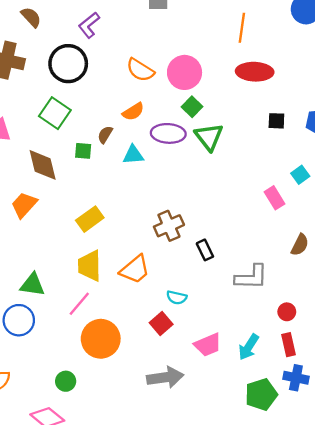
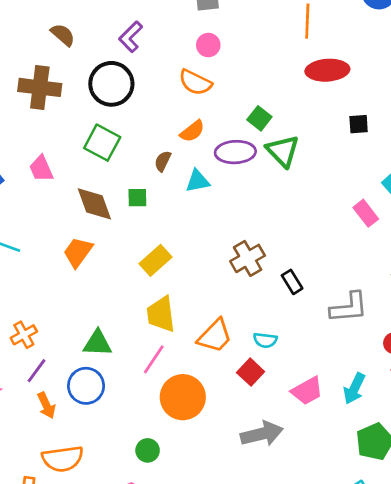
pink circle: (185, 72) -> (208, 45), moved, size x0.6
green square: (83, 151) -> (137, 198), moved
orange trapezoid: (135, 269) -> (215, 336), moved

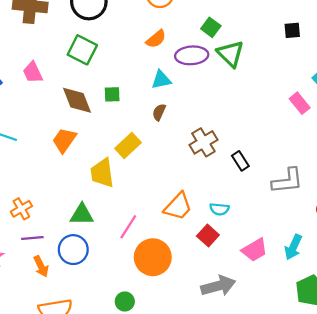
brown semicircle: (163, 161) -> (159, 112), moved
yellow trapezoid: (161, 314) -> (102, 173), moved
purple line: (37, 371) -> (32, 238), turned 50

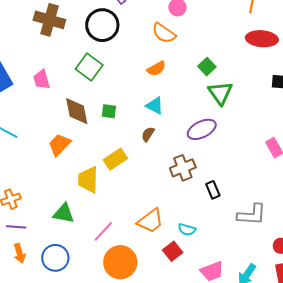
purple ellipse: (192, 55) -> (202, 129), moved, turned -32
cyan triangle: (161, 80) -> (155, 106), turned 30
blue circle: (73, 250) -> (55, 258), moved

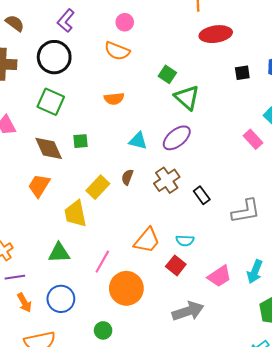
orange semicircle: (156, 69) -> (114, 99), moved, turned 36
cyan triangle: (155, 106) -> (138, 141), moved
brown semicircle: (148, 134) -> (127, 177), moved

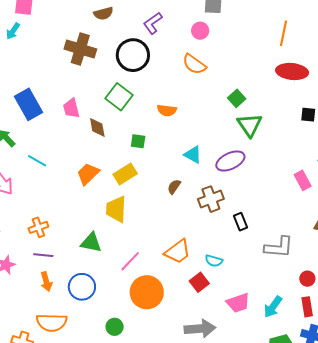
pink circle: (125, 22) -> (200, 31), moved
brown semicircle: (15, 23) -> (103, 13), turned 114
orange semicircle: (114, 99) -> (167, 110), moved
brown diamond: (49, 148) -> (97, 127), moved, size x0.7
yellow rectangle: (98, 187) -> (125, 174), moved

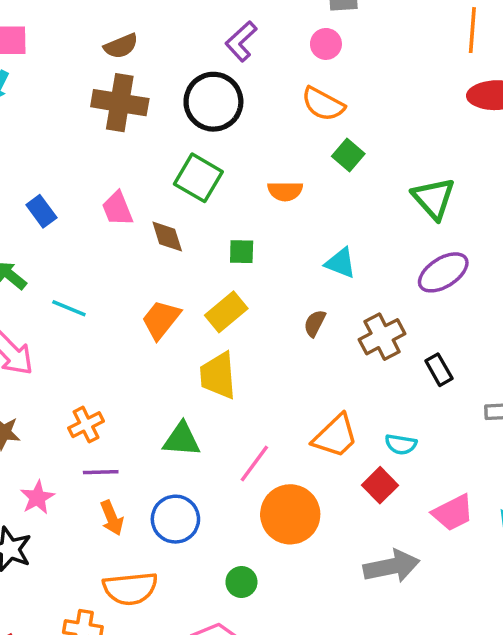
brown semicircle: (103, 13) -> (121, 46), moved
green square: (237, 98) -> (348, 155), moved
blue rectangle: (29, 104) -> (41, 211), size x0.6
purple ellipse: (230, 161) -> (443, 272), moved

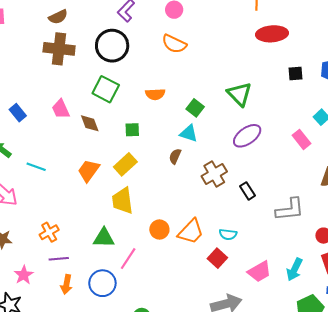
green square: (348, 155) -> (195, 108), moved
brown semicircle: (315, 323) -> (175, 156), moved
pink line: (254, 463) -> (128, 259), moved
orange circle: (290, 514) -> (159, 230), moved, size x0.6
orange arrow: (112, 518) -> (66, 284), turned 36

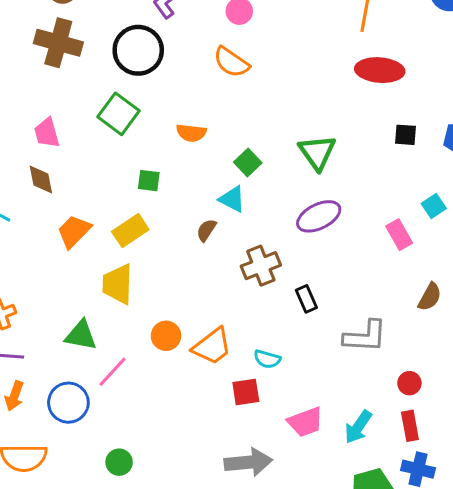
brown diamond: (90, 123) -> (41, 179), moved
red square: (217, 258) -> (246, 392), turned 30

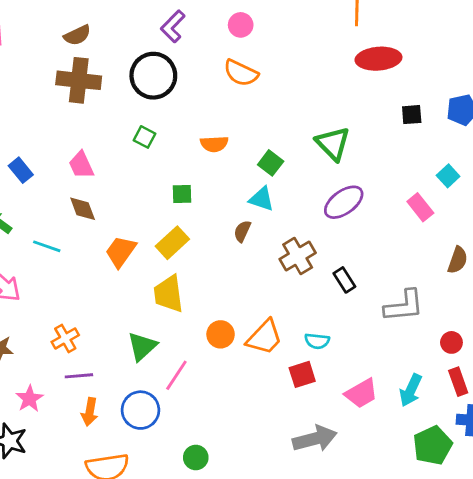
green square: (119, 114) -> (144, 137), size x0.6
green triangle: (81, 335) -> (142, 346), turned -44

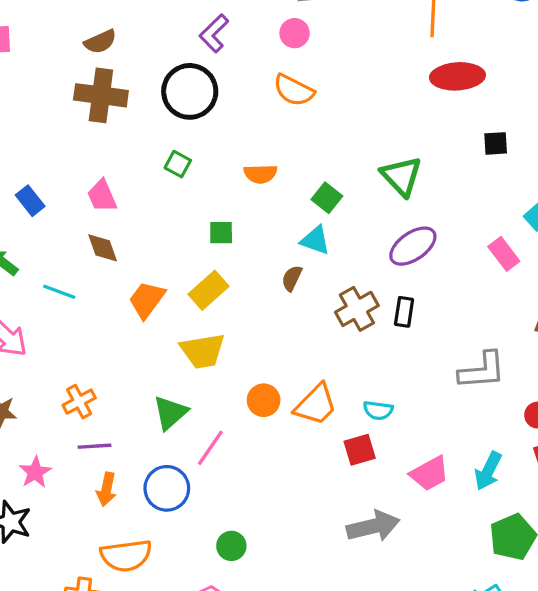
black rectangle: (344, 280) -> (404, 312), moved, turned 40
yellow trapezoid: (168, 294) -> (203, 351), turned -93

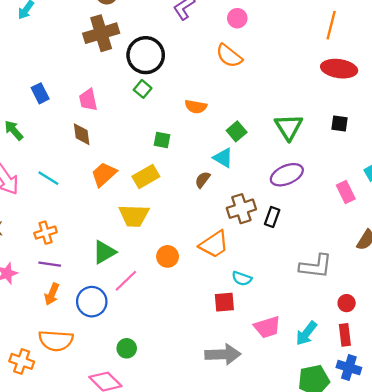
black circle: (190, 91) -> (146, 55), moved
brown cross: (101, 95) -> (101, 33), turned -36
black square: (496, 143) -> (340, 124), moved
cyan line: (59, 292) -> (48, 178), moved
orange trapezoid: (316, 405) -> (214, 244), moved

